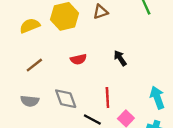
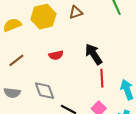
black arrow: (120, 58) -> (94, 54), size x1.5
red line: (107, 98) -> (102, 78), moved

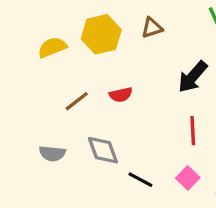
black arrow: (94, 54) -> (193, 77), moved, turned -105
brown line: (16, 60) -> (77, 101), moved

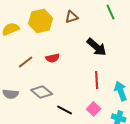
black arrow: (193, 77) -> (97, 47), turned -90
gray diamond: (103, 150) -> (42, 92), turned -30

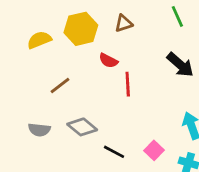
black arrow: (97, 47) -> (180, 65), moved
red semicircle: (53, 58) -> (108, 61), moved, turned 40
red line: (97, 80) -> (128, 84), moved

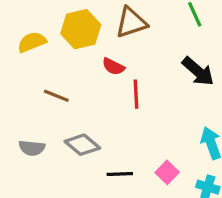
brown triangle: (124, 23) -> (131, 23), size x1.5
brown line: (60, 86) -> (56, 96), turned 60
black line: (114, 152) -> (120, 174), turned -30

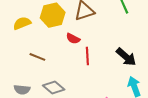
black arrow: (198, 71) -> (126, 57), moved

